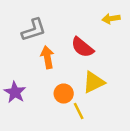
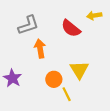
red semicircle: (82, 47) -> (71, 28), moved
yellow triangle: (94, 82) -> (79, 70), turned -36

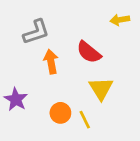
red semicircle: (71, 28) -> (89, 52), moved
orange circle: (54, 79) -> (60, 113), moved

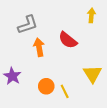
yellow arrow: (120, 20) -> (91, 15), turned 104
yellow triangle: (101, 89) -> (92, 74), moved

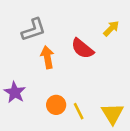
yellow arrow: (91, 15) -> (111, 28), moved, turned 40
yellow triangle: (92, 74) -> (112, 114), moved

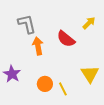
gray L-shape: (34, 30) -> (27, 24), turned -85
yellow triangle: (112, 114) -> (90, 74), moved

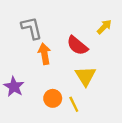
yellow triangle: (90, 74) -> (86, 76), moved

